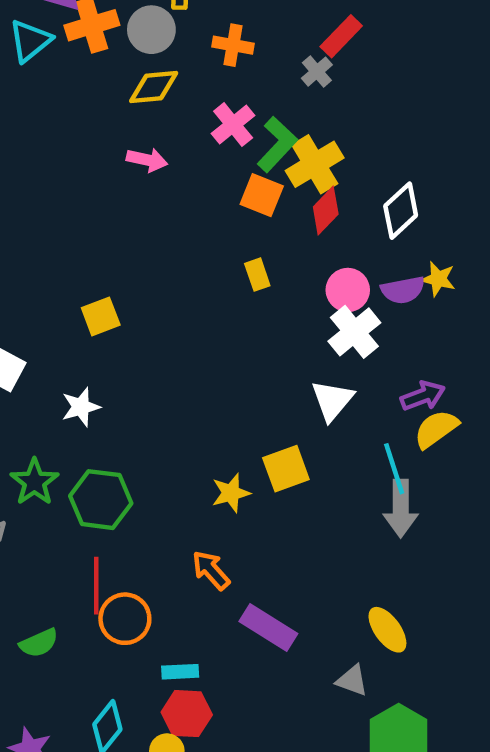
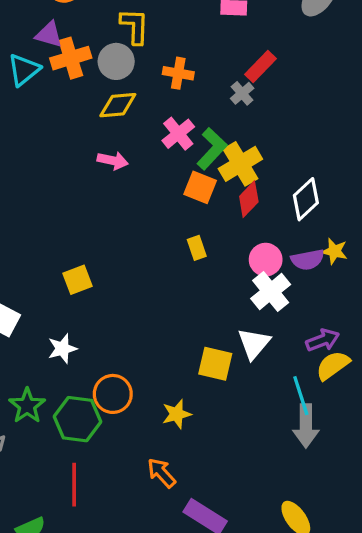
yellow square: (286, 469) -> (215, 364), moved, turned 33
orange circle: (125, 619) -> (113, 394), moved

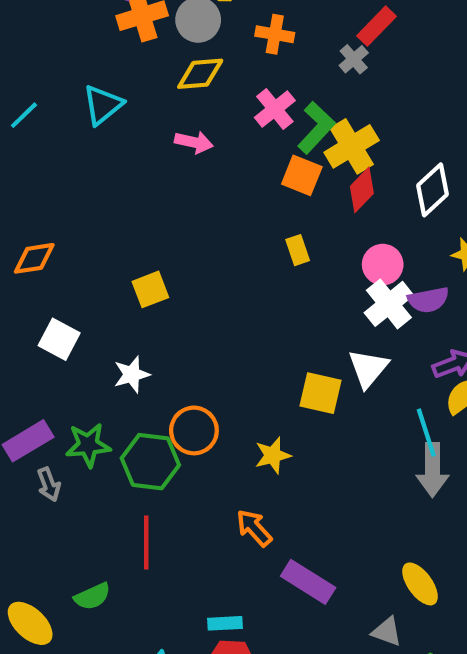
cyan triangle: (24, 70) -> (103, 105), moved
purple semicircle: (308, 260) -> (428, 300), moved
green star: (27, 406) -> (88, 445), turned 30

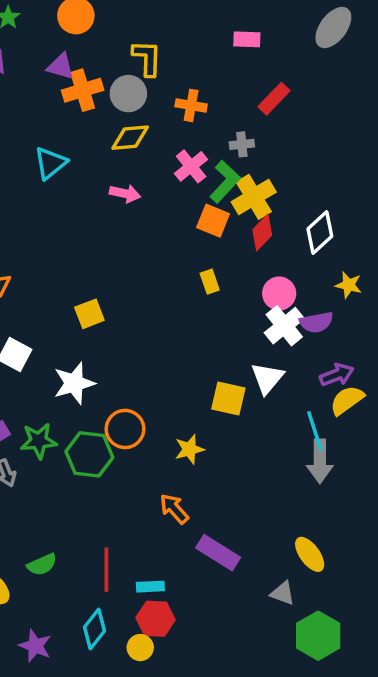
gray cross: (354, 59) -> (242, 144), moved, turned 35
white star: (132, 374) -> (74, 383), size x1.4
red line: (146, 542) -> (106, 570), moved

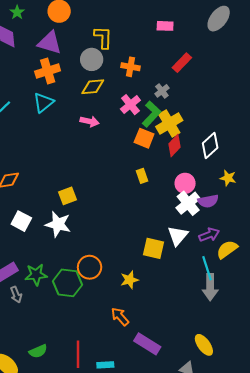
purple triangle: (61, 66) -> (50, 43), size x1.4
orange cross: (83, 90) -> (48, 71), moved
gray cross: (242, 144) -> (162, 91), turned -32
purple arrow: (337, 375) -> (209, 235), moved
white star: (74, 383) -> (58, 224), moved, turned 30

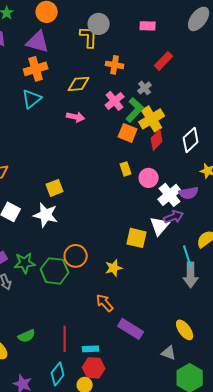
gray circle: (92, 59) -> (99, 24), moved
pink circle: (185, 183) -> (149, 178), moved
purple arrow: (209, 235) -> (174, 217), moved

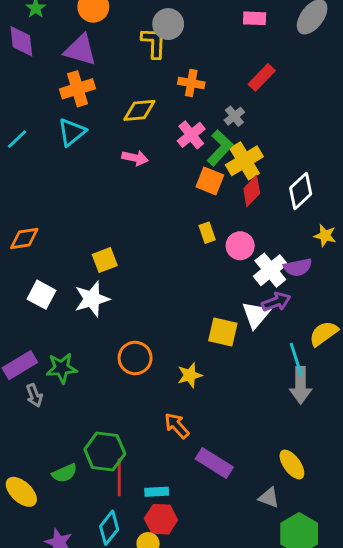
pink rectangle: (148, 26) -> (255, 18), moved
white star: (46, 215) -> (92, 299), turned -30
green hexagon: (55, 271) -> (105, 452), moved

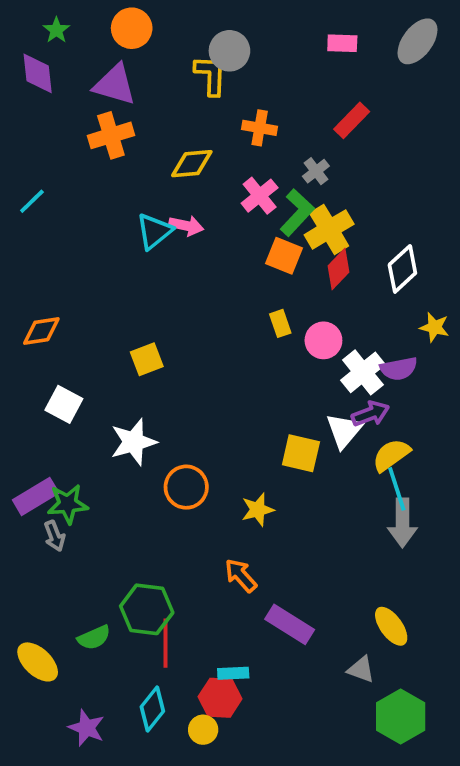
cyan triangle: (72, 132) -> (154, 231), moved
white star: (92, 299) -> (134, 442), moved
yellow semicircle: (324, 334) -> (391, 455), moved
green star: (62, 368) -> (68, 504), moved
cyan rectangle: (157, 492) -> (233, 673), moved

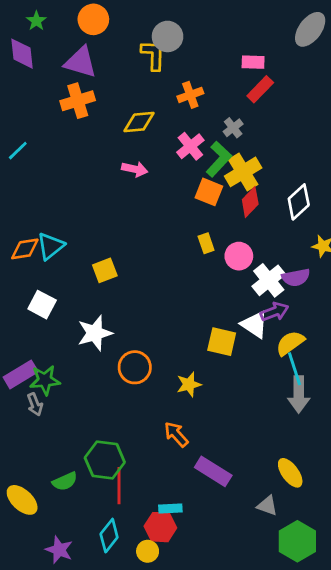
pink rectangle: (342, 43) -> (253, 62), moved
orange cross: (260, 128) -> (190, 95), turned -30
cyan triangle: (154, 231) -> (51, 246), moved
white triangle: (344, 431) -> (255, 325), turned -36

